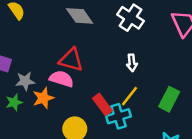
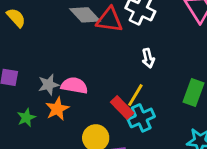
red triangle: (71, 60) -> (109, 20), moved
gray star: (25, 81) -> (49, 85), moved
yellow line: (129, 96) -> (135, 95), moved

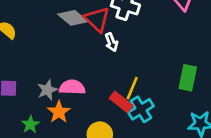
red triangle: (109, 20) -> (97, 19), turned 44
white arrow: (148, 58) -> (111, 42), moved

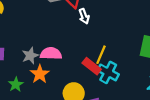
cyan cross: (141, 109) -> (108, 72), turned -30

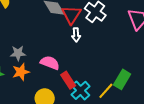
pink semicircle: (51, 54) -> (50, 63), moved
yellow line: (101, 55) -> (106, 91), moved

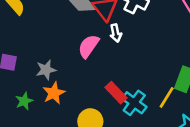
pink semicircle: (50, 63) -> (89, 46), moved, turned -66

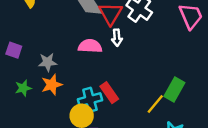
pink semicircle: (89, 46) -> (90, 46), turned 50
cyan cross: (134, 103) -> (90, 100), moved, turned 30

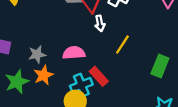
pink semicircle: (90, 46) -> (74, 53), moved
green star: (23, 88) -> (17, 82), size x1.5
yellow line: (155, 104) -> (122, 45), moved

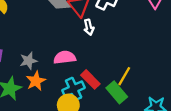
yellow line: (122, 45) -> (124, 76), moved
green rectangle: (160, 66) -> (117, 92), moved, turned -60

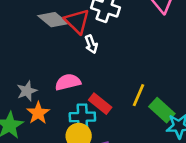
cyan cross: (74, 89) -> (82, 117), turned 30
green rectangle: (117, 92) -> (162, 110), moved

